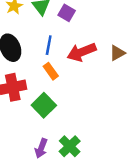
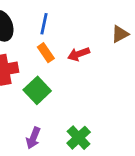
red arrow: (82, 52) -> (79, 54), moved, size x0.7
green cross: (70, 146) -> (79, 138), moved

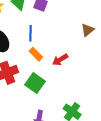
red arrow: (79, 54) -> (60, 60), moved

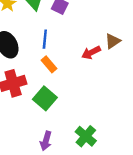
red arrow: (60, 60) -> (91, 53), moved

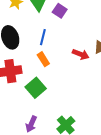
red arrow: (91, 53) -> (81, 54), turned -140

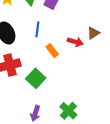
orange rectangle: (43, 59) -> (52, 51), moved

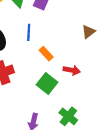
red arrow: (75, 42) -> (72, 70), moved
green square: (36, 78) -> (47, 84), moved

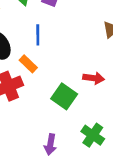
orange rectangle: (46, 54) -> (28, 64), moved

